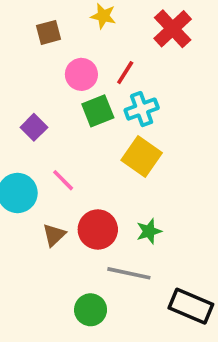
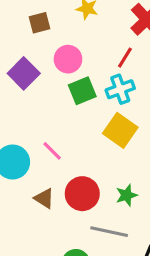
red line: (125, 73) -> (125, 58), moved
purple square: (34, 127) -> (24, 73), moved, size x1.4
brown triangle: (54, 235) -> (44, 198), turned -45

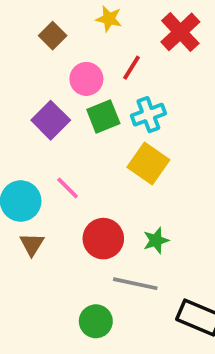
brown square: (40, 23) -> (53, 36), turned -30
red line: (125, 58) -> (131, 68), moved
purple square: (24, 73) -> (51, 120), moved
brown triangle: (44, 198) -> (32, 244), moved, turned 30

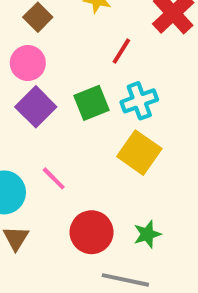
pink circle: (86, 79) -> (28, 63), moved

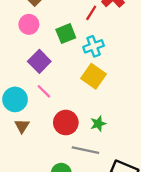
red line: (121, 51) -> (91, 13), moved
green square: (92, 103) -> (66, 34), moved
purple square: (36, 107) -> (39, 61), moved

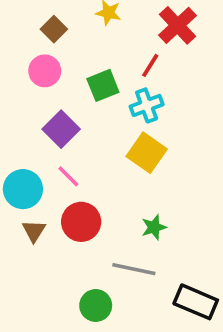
red line: (91, 13) -> (150, 65), moved
red circle: (66, 123) -> (81, 222), moved

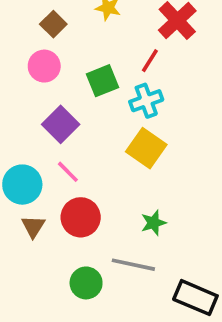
green circle: (96, 305) -> (86, 283), moved

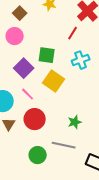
green square: (102, 81) -> (47, 55), moved, turned 30
cyan cross: (146, 101) -> (81, 60), moved
yellow square: (146, 148) -> (54, 81), moved

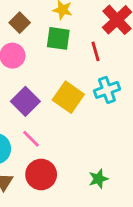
red line: (73, 33) -> (96, 51), turned -48
green square: (47, 55) -> (58, 38), moved
yellow square: (54, 81) -> (68, 97), moved

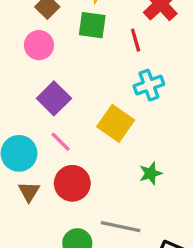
yellow square: (68, 97) -> (116, 123), moved
green star: (98, 179) -> (151, 173), moved

